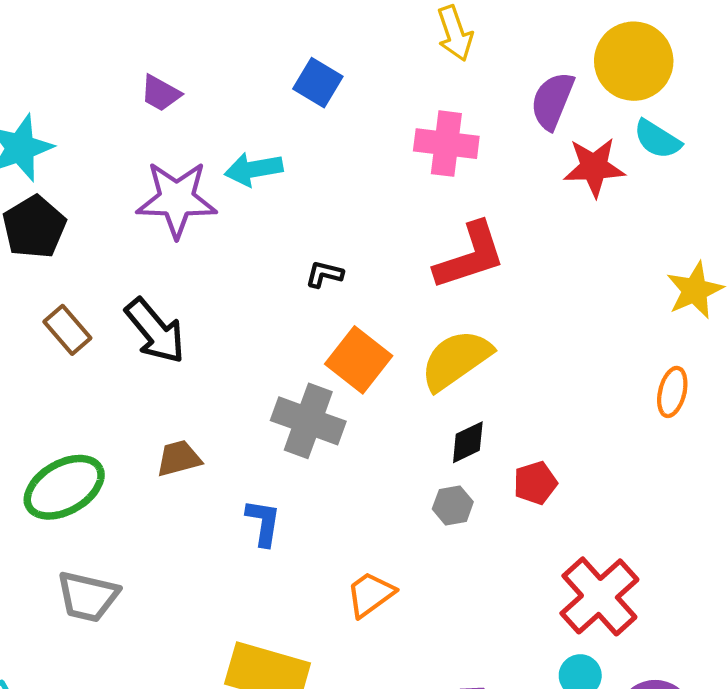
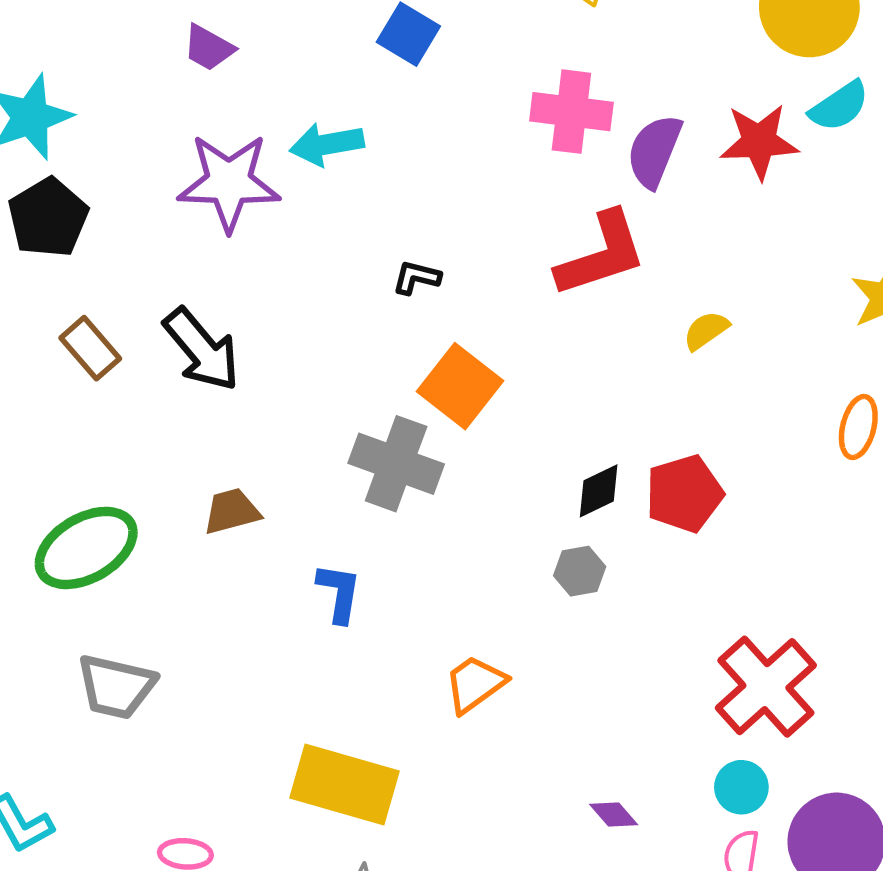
purple semicircle: (552, 101) -> (654, 151), moved
cyan semicircle: (657, 139) -> (839, 106), turned -66
yellow semicircle: (456, 360) -> (706, 330), moved, size x0.5
red pentagon: (535, 483) -> (684, 494), moved, size x1.4

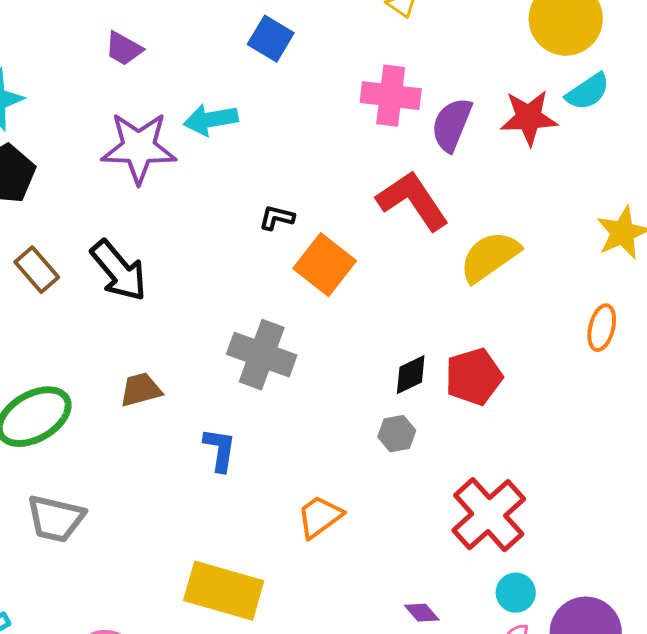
red L-shape: (601, 254) -> (413, 201), turned -106
yellow semicircle: (706, 330) -> (490, 257), size x1.8
orange square: (460, 386) -> (325, 265), moved
red cross: (766, 687) -> (489, 515), moved

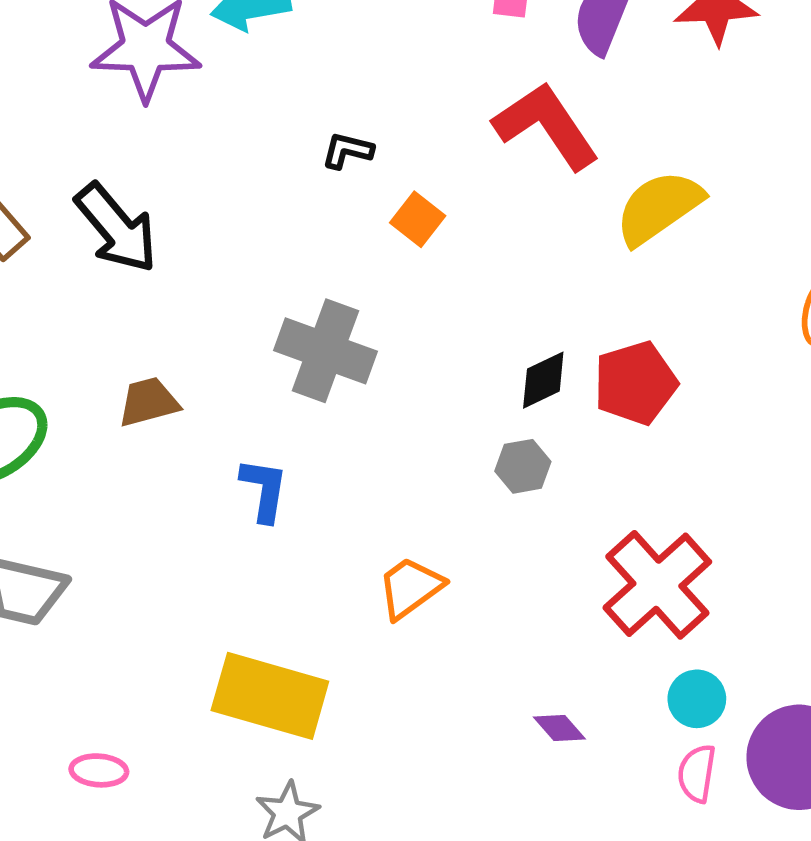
orange square: (325, 265) -> (418, 219), size x0.6

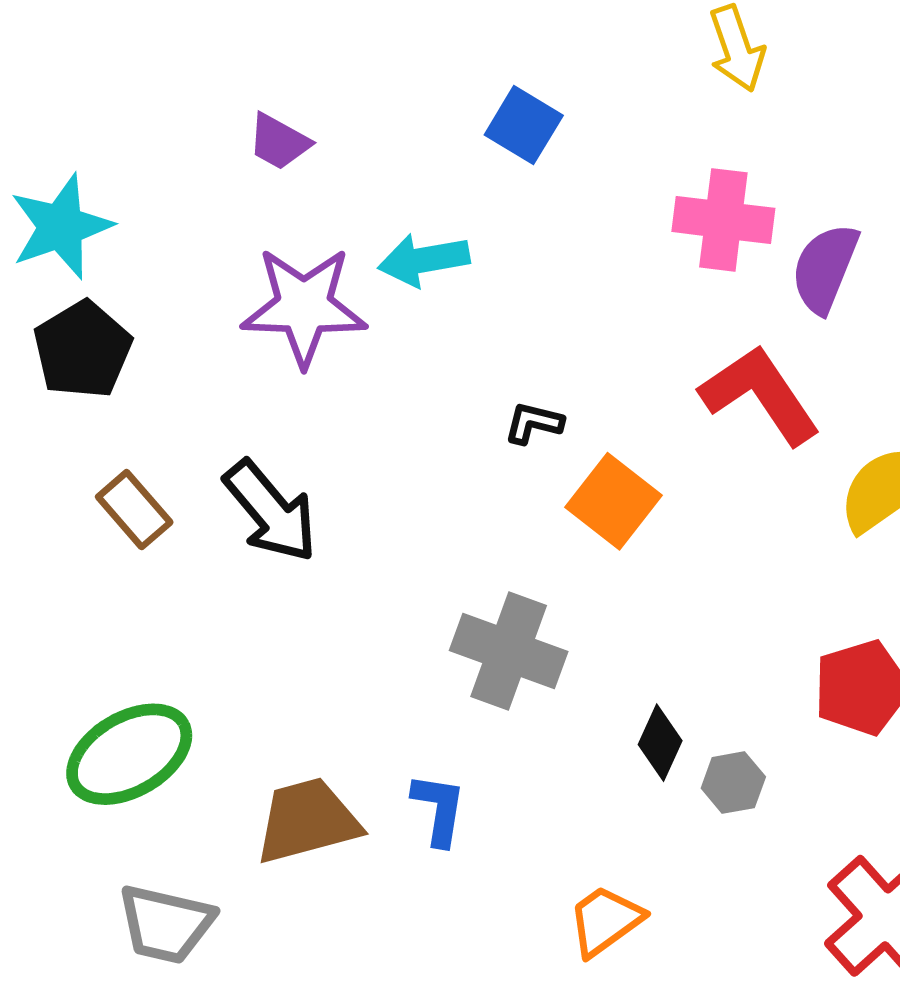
orange square: (418, 219) -> (614, 501), size x1.5
black diamond: (543, 380) -> (660, 743), moved, turned -40
brown trapezoid: (149, 402) -> (307, 821), moved, size x1.5

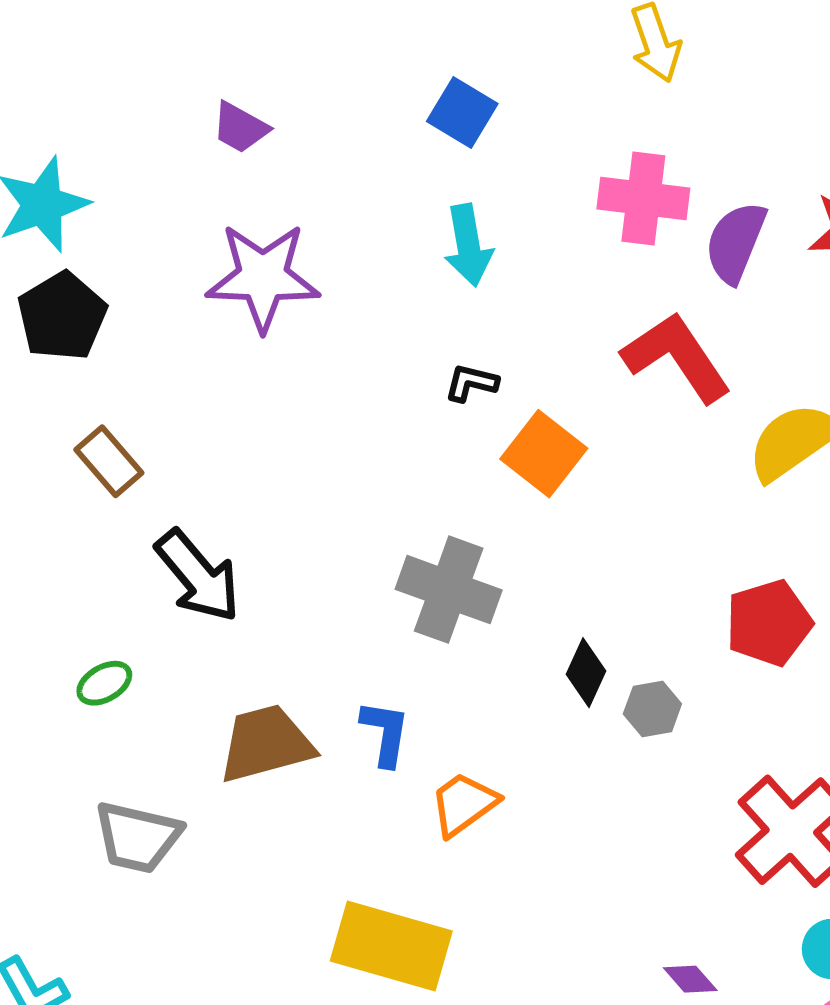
cyan arrow: (424, 260) -> (468, 245), moved, turned -90
black arrow: (271, 511) -> (198, 576), moved
green ellipse: (129, 754) -> (104, 683), size x0.5
orange trapezoid: (605, 921) -> (464, 804), moved

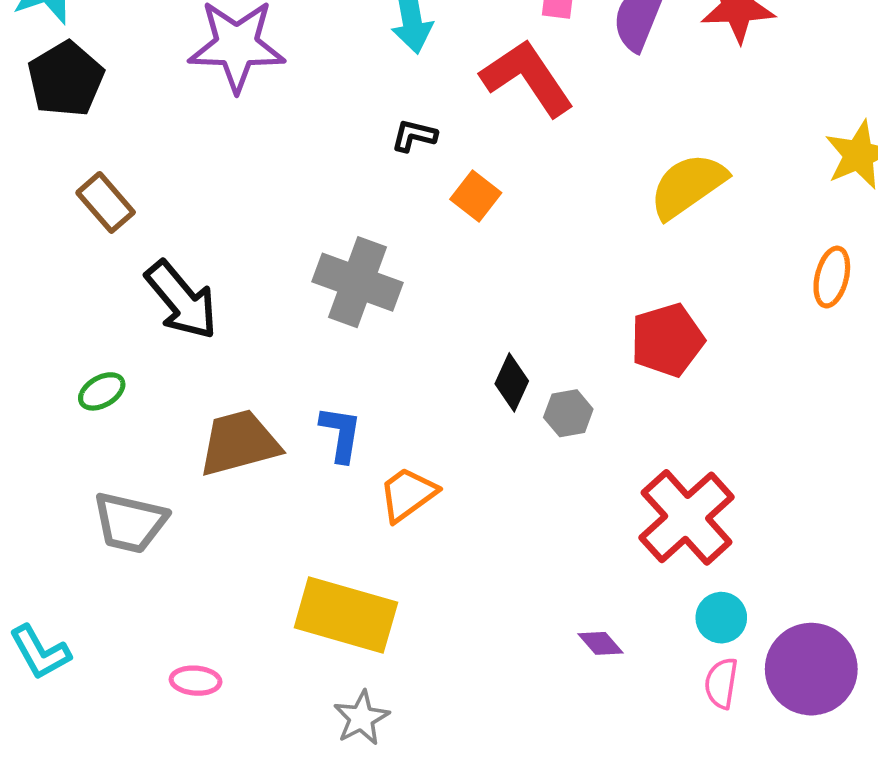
red L-shape: (677, 357) -> (527, 78), moved
orange square: (544, 454) -> (476, 196), size x0.7
gray cross: (449, 590) -> (358, 282), moved

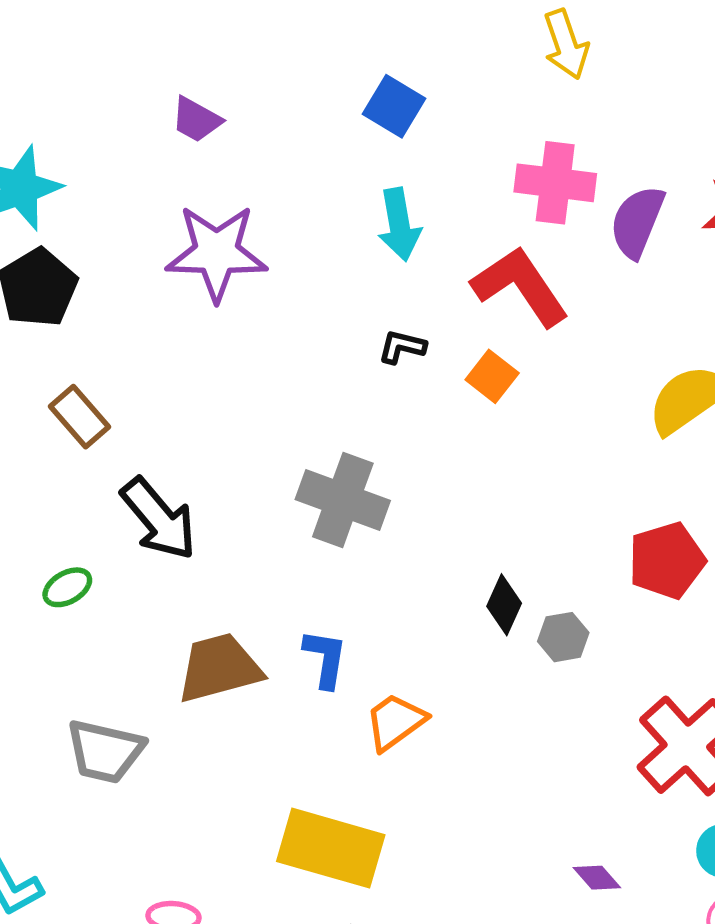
orange square: (476, 196) -> (492, 376), moved
green ellipse: (102, 391) -> (67, 587), moved

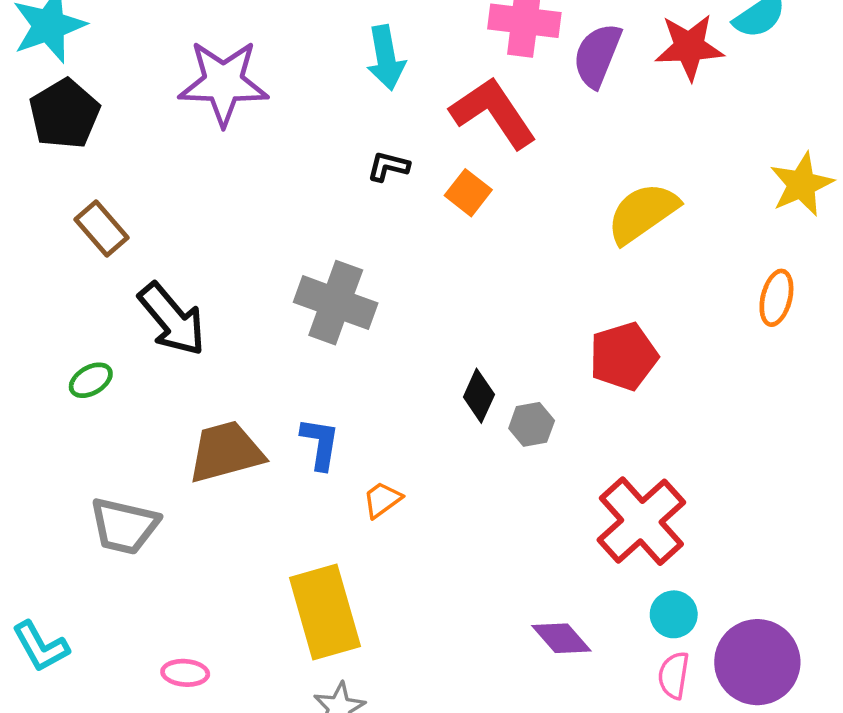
orange trapezoid: (395, 722) -> (382, 500), size x0.7
yellow rectangle: (331, 848) -> (325, 612), turned 58
purple diamond: (597, 878) -> (561, 638), size x1.4

